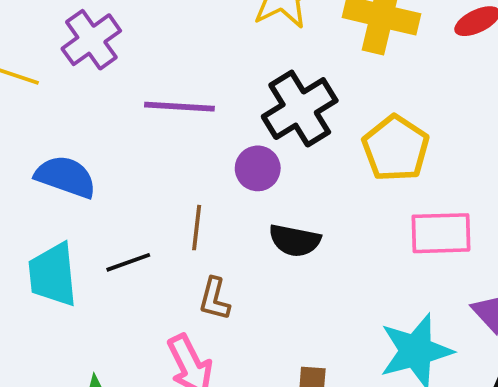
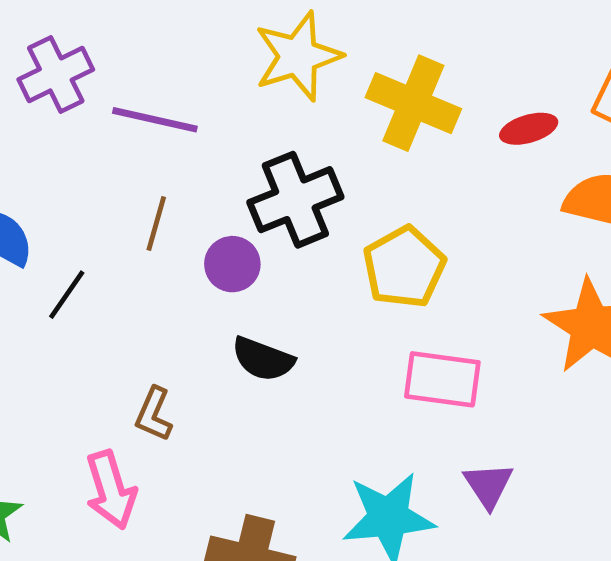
purple line: (179, 107) -> (155, 120), moved
brown line: (197, 228) -> (156, 224), moved
black line: (128, 262) -> (67, 295), moved, turned -45

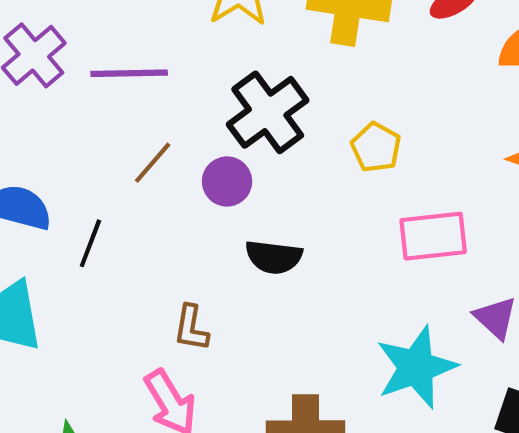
brown line: (156, 224) -> (153, 163), turned 39
yellow pentagon: (404, 267) -> (376, 147), size x0.7

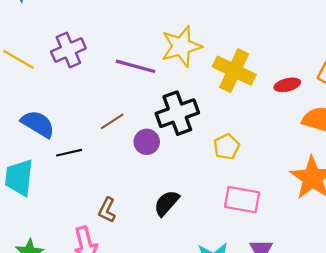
purple line: (129, 73) -> (136, 66), moved
black line: (90, 243) -> (69, 153), turned 40
black semicircle: (274, 257) -> (167, 203), moved, turned 108

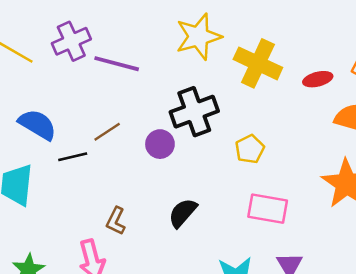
purple line: (136, 66) -> (117, 64), moved
brown line: (112, 121) -> (107, 132), moved

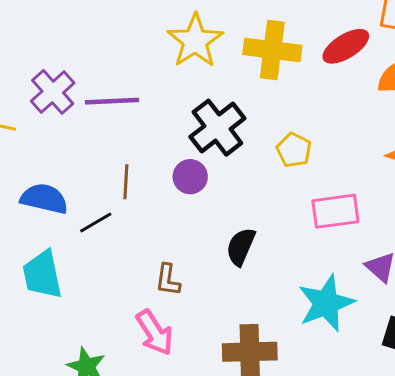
red ellipse: (318, 79) -> (346, 46), size x1.4
brown line: (107, 132) -> (126, 182), turned -36

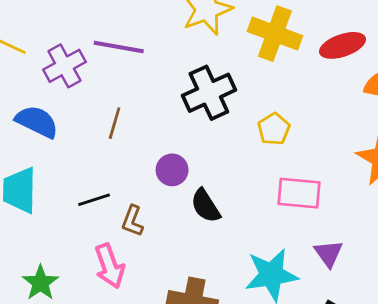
purple cross: (53, 92) -> (64, 66), moved
purple circle: (190, 177) -> (172, 170), moved
black line: (96, 222) -> (94, 200), moved
black semicircle: (241, 247) -> (206, 206), turned -69

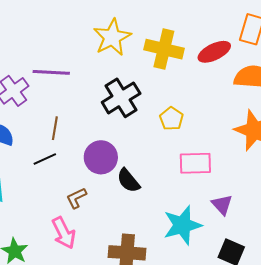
purple circle: (172, 170) -> (101, 157), size x1.4
black line: (94, 200) -> (45, 159), moved
brown L-shape: (132, 221) -> (76, 198), turned 50

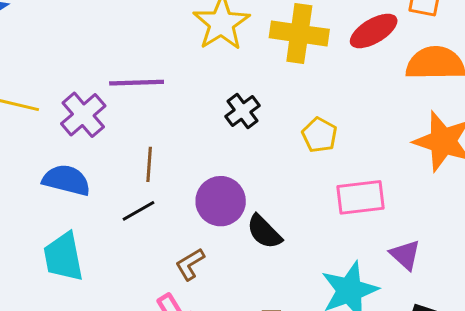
black cross: (121, 98) -> (243, 111), size x0.6

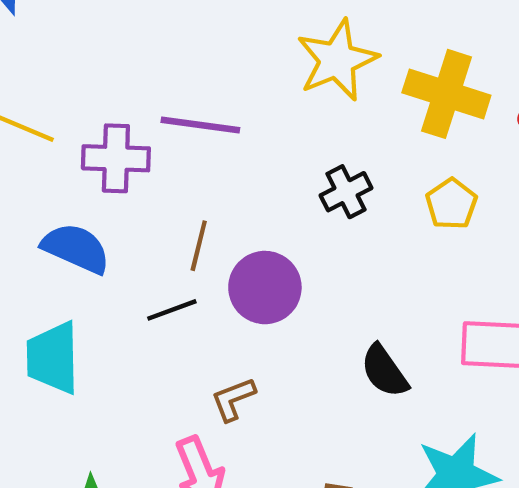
purple cross: (83, 115) -> (116, 158), turned 33
yellow pentagon: (319, 135) -> (451, 204), moved
purple circle: (221, 201) -> (265, 288), moved
black semicircle: (264, 232) -> (384, 371), moved

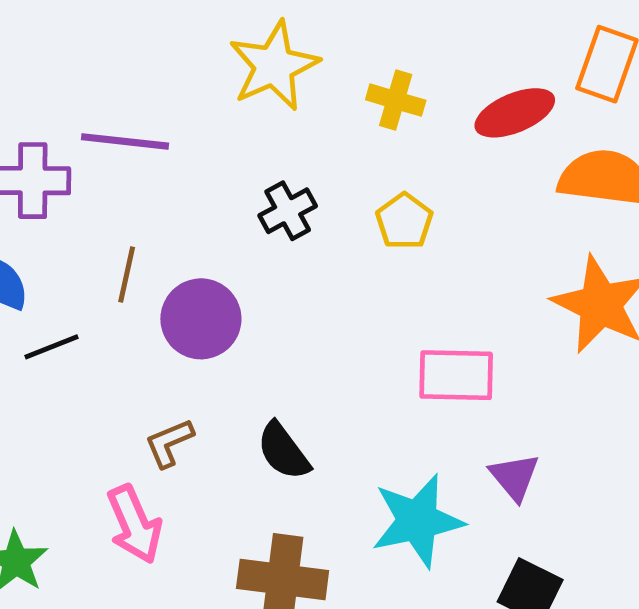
yellow cross: (446, 94) -> (396, 100), size x0.6
black line: (172, 310) -> (51, 347), moved
black semicircle: (384, 371) -> (283, 451), moved

